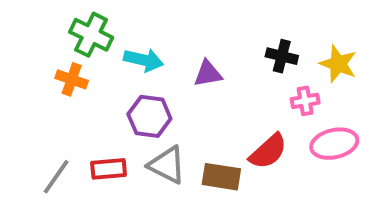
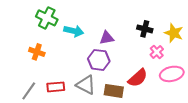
orange cross: (72, 79) -> (37, 52), moved
pink cross: (305, 101) -> (157, 52), turned -32
purple hexagon: (149, 116) -> (99, 60), moved

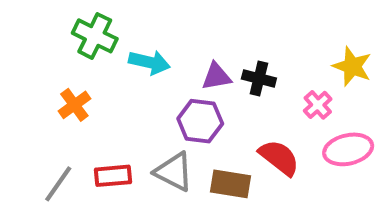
black cross: (145, 29) -> (259, 79), moved
orange cross: (37, 52) -> (74, 105), turned 35
red semicircle: (138, 78) -> (279, 158), turned -100

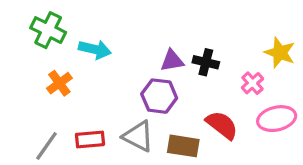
green cross: (95, 36) -> (48, 30), moved
cyan arrow: (149, 62) -> (95, 49), moved

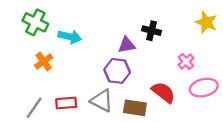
yellow star: (280, 53) -> (206, 22), moved
black cross: (206, 62) -> (152, 31), moved

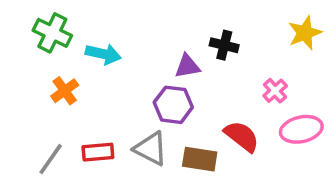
yellow star: (206, 22) -> (305, 33), turned 30

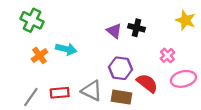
yellow star: (305, 33) -> (186, 20), turned -30
cyan arrow: (103, 54) -> (66, 49), moved
purple triangle: (187, 66) -> (114, 31), moved, turned 49
purple hexagon: (173, 105) -> (121, 68), moved

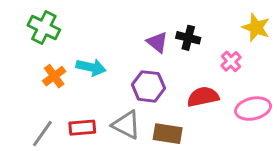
pink cross: (167, 55) -> (231, 61), moved
purple hexagon: (121, 68) -> (148, 86), moved
red semicircle: (147, 83) -> (203, 97), moved, turned -50

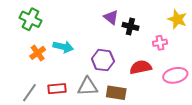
purple triangle: (157, 42) -> (111, 17), moved
pink cross: (231, 61) -> (160, 43), turned 32
gray triangle: (126, 125) -> (88, 87), turned -30

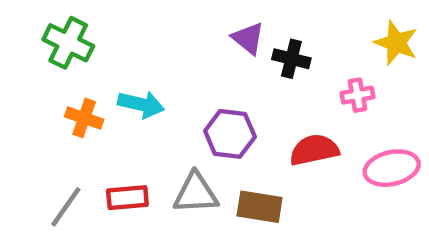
orange cross: (38, 53) -> (84, 118), turned -35

